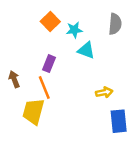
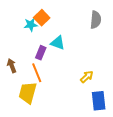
cyan star: (74, 30) -> (31, 25), moved
cyan triangle: (86, 50) -> (58, 43), moved
yellow arrow: (104, 92) -> (87, 77), turned -32

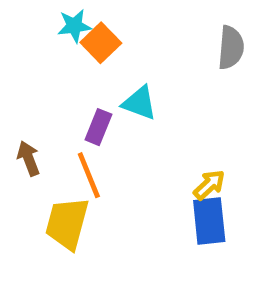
cyan star: (31, 25) -> (74, 26), moved
blue rectangle: (99, 101) -> (209, 221), moved

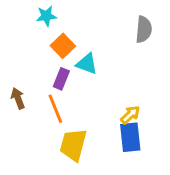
orange square: (101, 43) -> (63, 46), moved
yellow trapezoid: (67, 223) -> (73, 145), moved

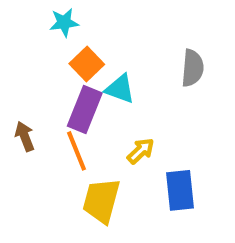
gray semicircle: (144, 29) -> (192, 68), moved
purple rectangle: (61, 79) -> (85, 110), size x1.5
yellow arrow: (130, 115) -> (141, 151), moved

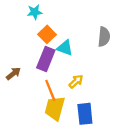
brown arrow: (25, 136) -> (13, 74), turned 72
orange line: (76, 151) -> (50, 90), moved
blue rectangle: (180, 190) -> (85, 114), moved

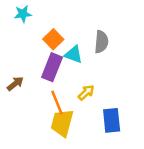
cyan star: (35, 12) -> (23, 14), moved
gray semicircle: (104, 37) -> (101, 42), moved
blue rectangle: (85, 114) -> (112, 120), moved

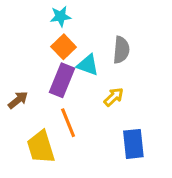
cyan star: (23, 14) -> (60, 16), moved
yellow arrow: (86, 93) -> (114, 97), moved
yellow trapezoid: (62, 123) -> (41, 147), moved, turned -32

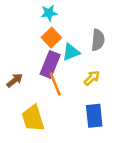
cyan triangle: (88, 65) -> (71, 52), turned -42
orange line: (68, 123) -> (55, 84), moved
blue rectangle: (133, 144) -> (94, 116), moved

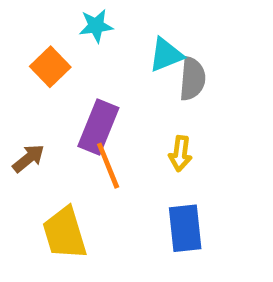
orange square: (51, 38) -> (50, 67), moved
cyan triangle: (71, 52) -> (166, 55), moved
yellow arrow: (92, 78) -> (180, 154), turned 140

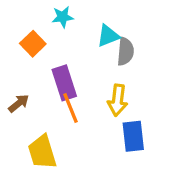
purple rectangle: (98, 127) -> (64, 83), turned -40
yellow arrow: (180, 154) -> (118, 100), size x1.4
blue rectangle: (185, 228) -> (133, 136), moved

